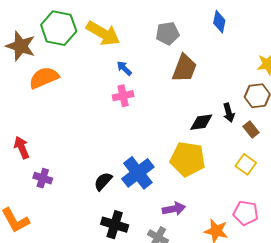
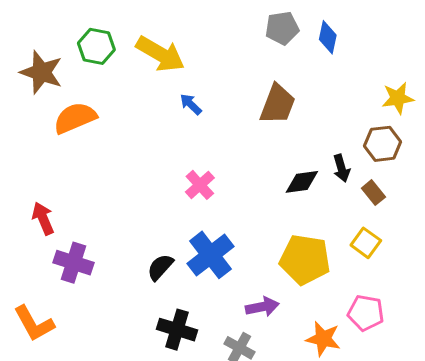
green hexagon: (59, 28) -> (96, 46), size x0.7
gray pentagon: (167, 33) -> (282, 28), moved
pink cross: (123, 96) -> (200, 185), moved, turned -30
yellow pentagon: (188, 159) -> (305, 260), moved
purple cross: (43, 178) -> (73, 263), size x1.4

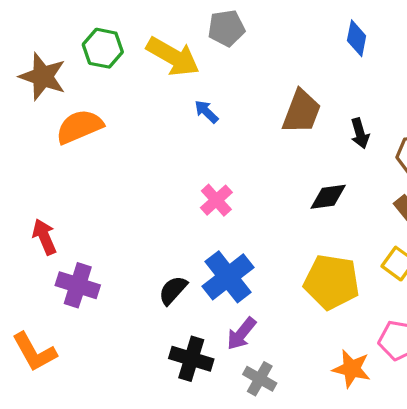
gray pentagon: (282, 28) -> (226, 28), moved
black arrow: (341, 168) -> (360, 133), moved
purple arrow: (262, 307) -> (241, 334), moved, turned 140

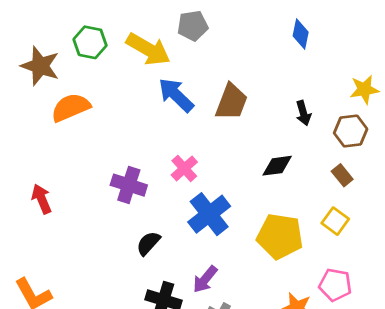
blue arrow: (206, 112) -> (176, 95), size x1.8
brown trapezoid: (301, 112) -> (231, 102), moved
blue cross: (228, 277) -> (209, 214), moved
purple cross: (78, 285) -> (129, 185), moved

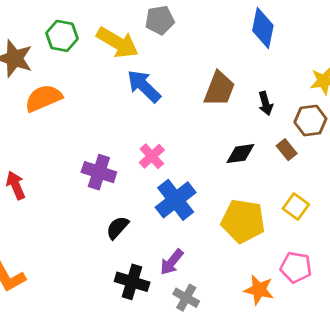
blue diamond: (301, 34) -> (263, 28), size x1.4
brown trapezoid: (231, 102) -> (219, 89), moved
brown rectangle: (342, 175) -> (287, 150), moved

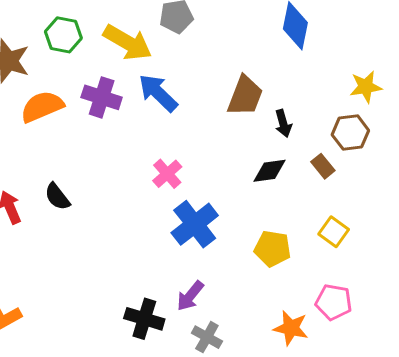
black arrow: (266, 103) -> (283, 123), moved
purple cross: (99, 172) -> (102, 97), moved
yellow pentagon: (243, 221) -> (273, 249), size x0.7
black semicircle: (117, 228) -> (57, 197), moved, turned -80

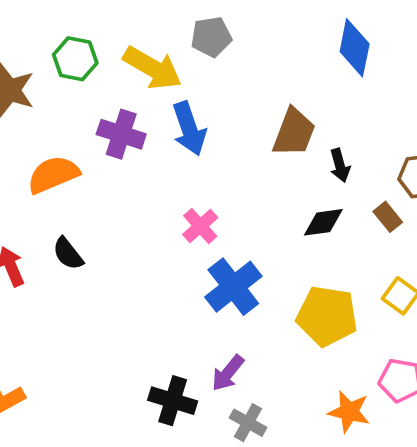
blue arrow: (158, 93) -> (189, 129), turned -153
orange semicircle: (42, 107) -> (53, 175), moved
yellow pentagon: (273, 249) -> (327, 316), size x1.4

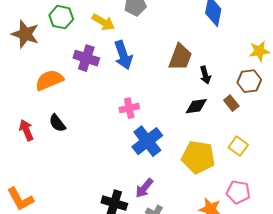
yellow arrow: (152, 68) -> (103, 22), size x0.7
pink cross: (200, 226) -> (129, 108), turned 30

